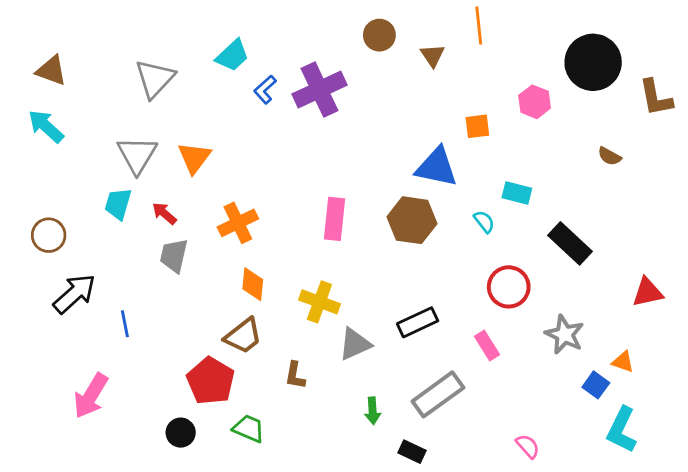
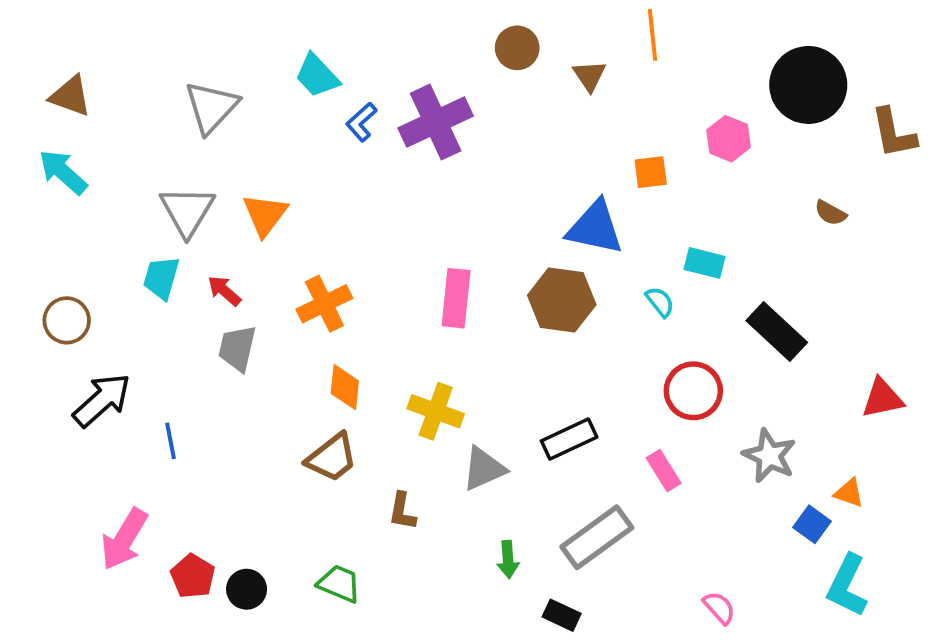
cyan trapezoid: (232, 56) -> (317, 76), turned 90
red pentagon: (211, 381) -> (193, 576), moved, size x0.7

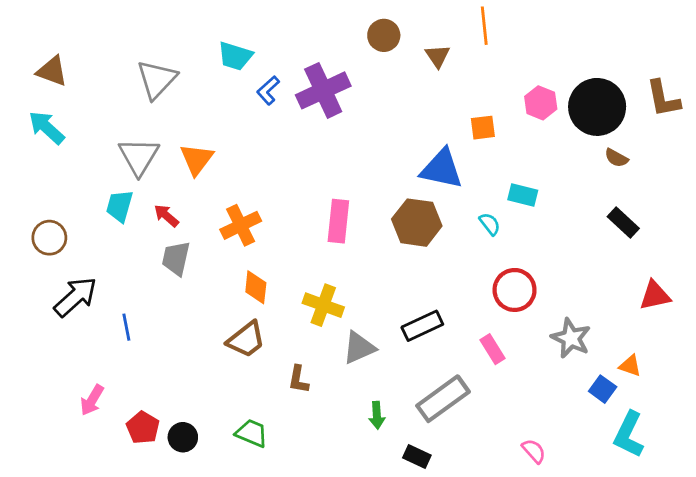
cyan trapezoid: (317, 76) -> (235, 56), turned -30
black circle: (808, 85) -> (597, 107), moved
black rectangle: (777, 332) -> (623, 223), moved, size x0.7
pink arrow: (124, 539) -> (92, 400), size x0.7

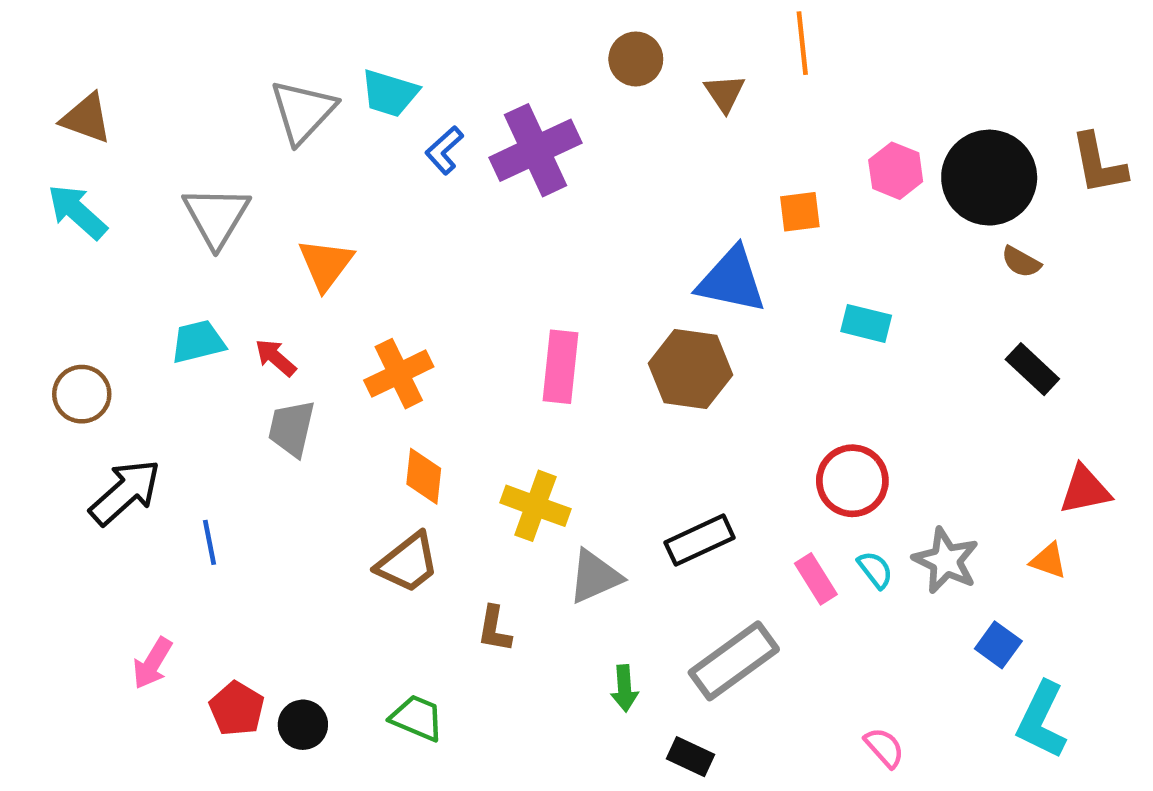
gray triangle: (157, 79) -> (303, 111), moved
gray triangle: (139, 156) -> (216, 216), moved
cyan trapezoid: (120, 206) -> (198, 342), turned 60
cyan semicircle: (490, 224) -> (875, 570), moved
orange triangle: (630, 366) -> (1048, 561), moved

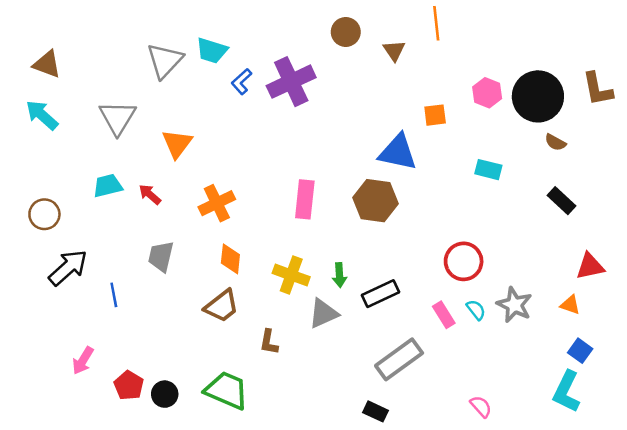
cyan rectangle: (866, 323) -> (488, 170), moved
gray trapezoid: (292, 428) -> (161, 256), moved
blue square: (998, 645) -> (580, 351), moved
green arrow: (624, 688) -> (340, 275), moved
green trapezoid: (417, 718) -> (227, 390), size x1.5

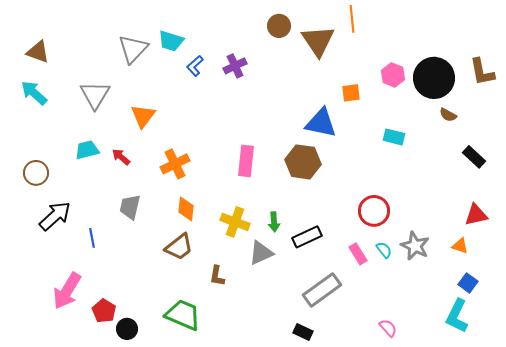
brown triangle: (394, 51) -> (318, 41), size x1.8
purple cross: (291, 82) -> (235, 66), size x0.6
black rectangle: (562, 201) -> (474, 157), moved
pink arrow: (83, 361) -> (67, 291), size x1.6
black circle: (165, 394) -> (127, 329), moved

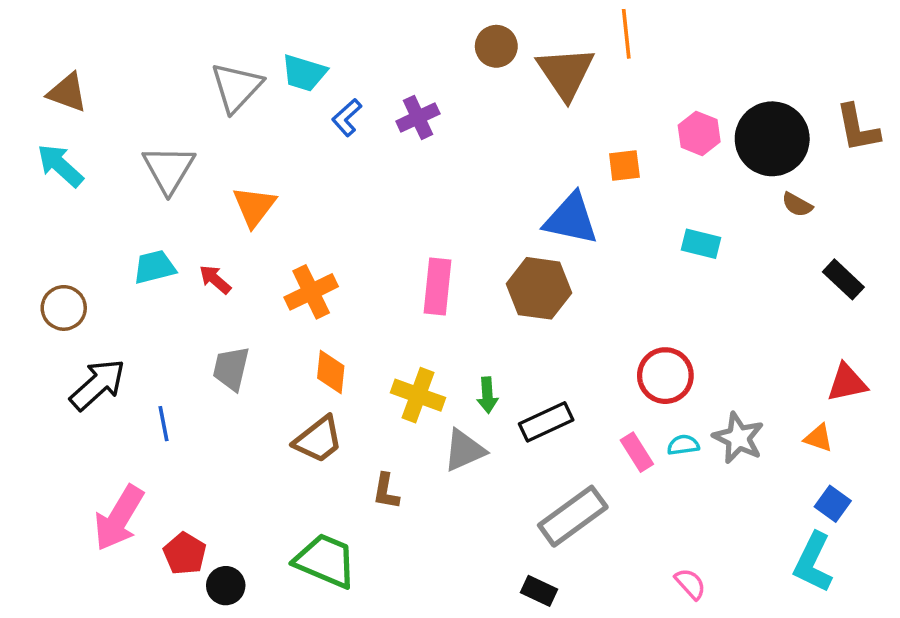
cyan semicircle: (384, 250) -> (683, 445), turned -60

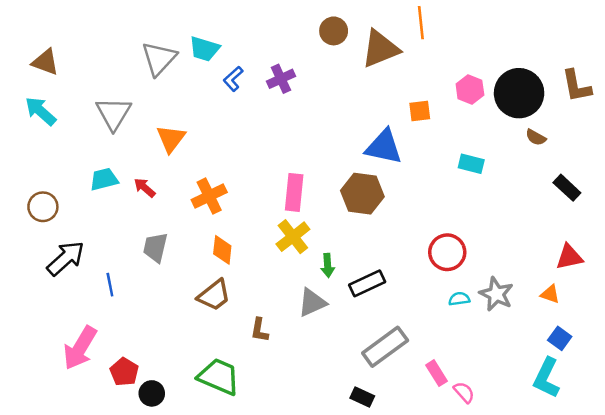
brown triangle: (566, 73) -> (380, 49), turned 42
yellow cross: (418, 395) -> (293, 237), moved, turned 32
pink rectangle: (637, 452) -> (436, 373), moved

